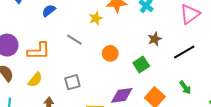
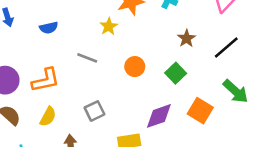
blue semicircle: (49, 11) -> (49, 28), turned -144
green arrow: (185, 87) -> (236, 91), size x1.5

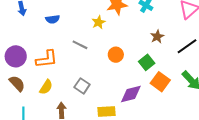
gray square: (95, 111) -> (82, 86), turned -35
orange square: (200, 111) -> (160, 82), moved

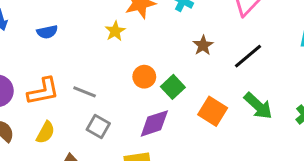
gray line: (80, 45) -> (85, 92), moved
green square: (147, 62) -> (173, 87), moved
purple diamond: (131, 94) -> (154, 123), moved

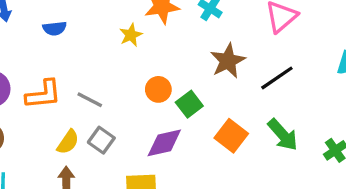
brown star: (203, 45) -> (228, 61), size x1.5
yellow semicircle: (45, 132) -> (68, 142), moved

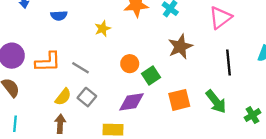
yellow star: (131, 35) -> (103, 29), moved
black line: (277, 78) -> (228, 62), moved, turned -65
orange square: (231, 136) -> (179, 100), turned 35

